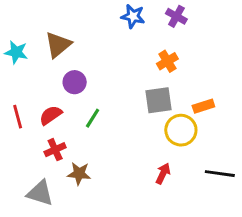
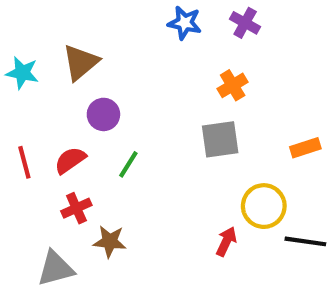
orange rectangle: (203, 106) -> (305, 148), moved
yellow circle: (181, 130) -> (264, 206), moved
gray triangle: (40, 193) -> (56, 268), turned -32

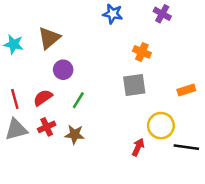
purple cross: (245, 23) -> (162, 14), moved
orange cross: (233, 85) -> (142, 52), turned -36
brown star: (110, 241) -> (75, 134), moved
gray triangle: (56, 268) -> (16, 129), moved

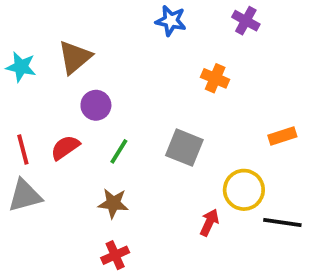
gray square: (134, 85) -> (184, 148), moved, turned 30
red cross: (47, 127) -> (115, 255), moved

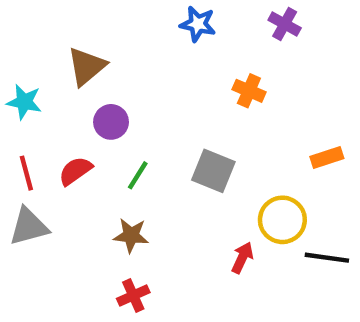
cyan star: (21, 67) -> (24, 102), moved

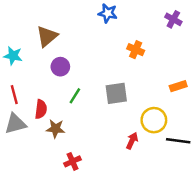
purple cross: (285, 24) -> (173, 19), moved
red semicircle: (75, 171) -> (41, 109), moved, turned 132
gray square: (213, 171) -> (116, 93), turned -30
brown star: (131, 235) -> (55, 129), moved

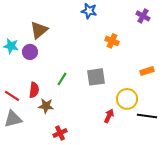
purple circle: (60, 67) -> (30, 52), moved
red line: (14, 95) -> (12, 96), moved, turned -42
gray triangle: (15, 124) -> (13, 119), moved

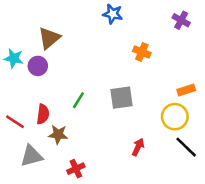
yellow circle: (127, 99) -> (175, 117), moved
black line: (147, 116) -> (186, 147), turned 36
gray triangle: (13, 119) -> (31, 156), moved

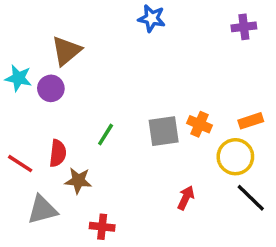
purple cross: (181, 20) -> (244, 27), turned -36
orange cross: (142, 52) -> (199, 124), moved
red cross: (76, 169) -> (102, 227), turned 30

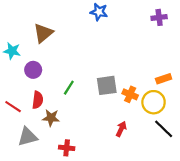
purple circle: (51, 88) -> (33, 70), moved
orange cross: (199, 124) -> (130, 94), moved

